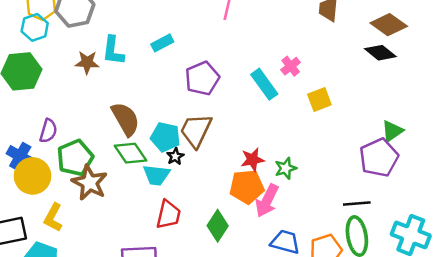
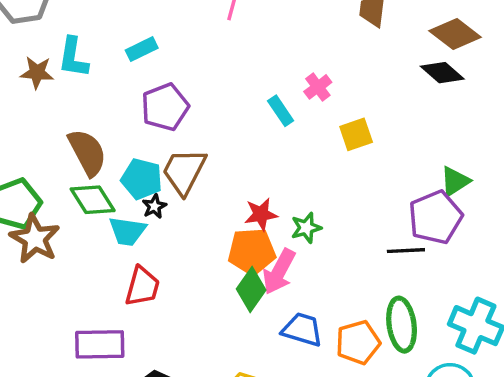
purple pentagon: (202, 78) -> (165, 107), moved
cyan rectangle: (264, 84) -> (281, 111), size x0.7
black line: (357, 203) -> (406, 251), moved
green diamond: (218, 226) -> (251, 289), moved

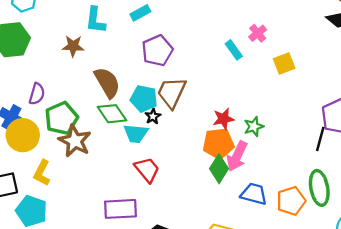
brown star: (37, 73) -> (73, 46), moved
black line: (406, 251) -> (320, 139), turned -70
red trapezoid: (142, 286) -> (147, 170), turned -52

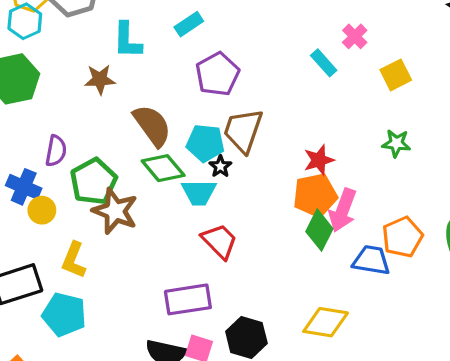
green star: (254, 127) -> (396, 143), moved, turned 30
yellow circle: (23, 135) -> (42, 210), size x0.6
orange pentagon: (291, 201) -> (402, 237), moved

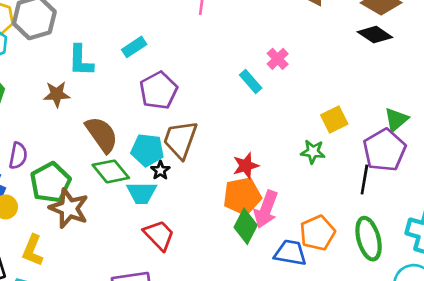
yellow square: (396, 75) -> (334, 120), moved

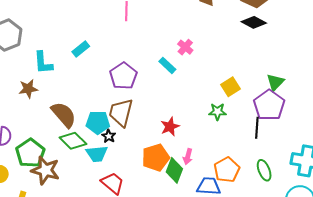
purple pentagon: (159, 90) -> (123, 76), moved
orange pentagon: (242, 196) -> (156, 158), moved
pink arrow: (266, 209) -> (188, 157), size x0.6
green ellipse: (369, 239) -> (264, 170), size x0.7

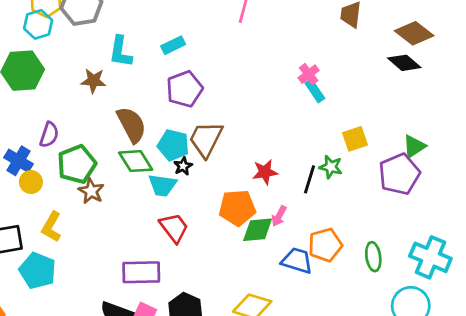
cyan rectangle: (167, 65) -> (315, 91), moved
purple pentagon: (123, 76) -> (184, 89), moved
black line: (257, 128) -> (309, 179), moved
brown star: (45, 170) -> (91, 191), size x0.7
green diamond: (174, 170) -> (258, 230), turned 50

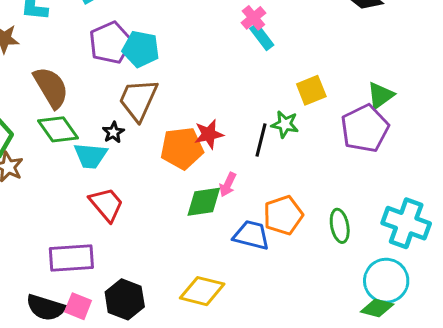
cyan pentagon: (173, 145) -> (141, 49), moved
orange pentagon: (237, 208) -> (182, 148), moved

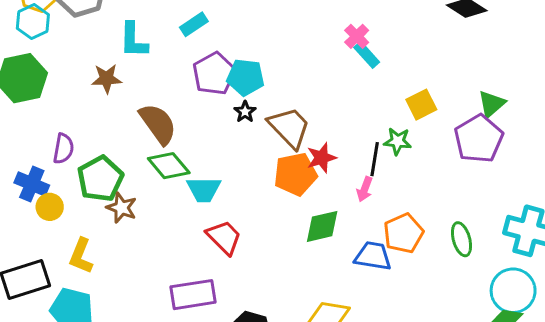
brown trapezoid: (138, 100) -> (289, 127), moved, turned 117
black star: (113, 132) -> (245, 112), moved
pink arrow: (228, 185) -> (365, 189), moved

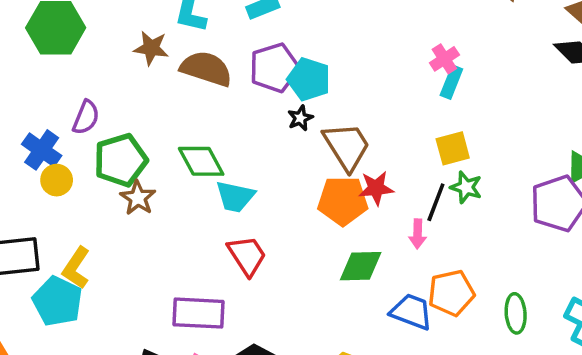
cyan rectangle: (367, 55) -> (451, 82), turned 52
yellow square: (421, 105) -> (453, 148), moved
brown semicircle: (158, 124) -> (206, 69), moved, turned -48
pink arrow: (365, 189) -> (418, 234), turned -30
yellow L-shape: (81, 256) -> (76, 268), moved

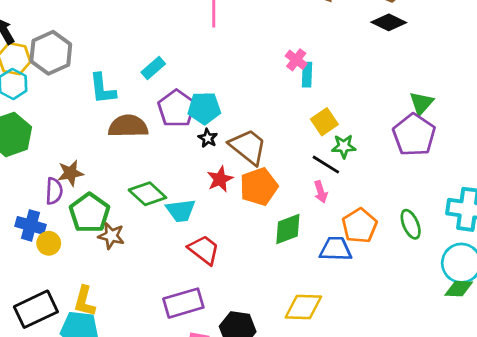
brown star: (151, 48) -> (71, 173), moved
red star: (376, 188) -> (220, 179), moved
black line: (436, 202) -> (326, 165), turned -60

